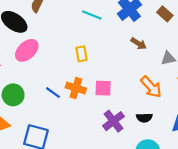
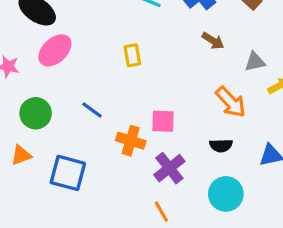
orange cross: (76, 88) -> (131, 141), moved
pink square: (103, 88) -> (163, 121), moved
purple cross: (113, 121) -> (169, 168), moved

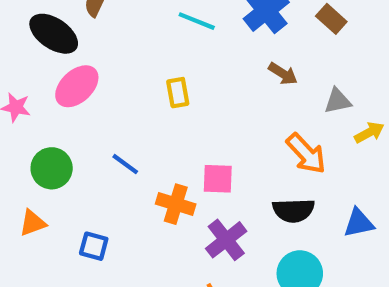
black semicircle: (221, 146) -> (293, 210), size x1.4
blue square: (68, 173) -> (94, 246), size x0.6

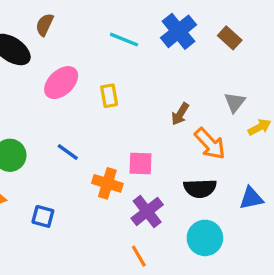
brown arrow: (283, 74) -> (180, 114), moved, turned 90
pink ellipse: (77, 86) -> (61, 83), moved
gray triangle: (338, 101) -> (235, 102), turned -40

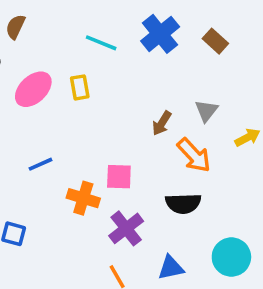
yellow rectangle: (109, 96) -> (80, 87), moved
gray triangle: (235, 102) -> (206, 111), moved
blue line: (68, 152) -> (40, 164), turned -60
blue triangle: (251, 198) -> (171, 268), moved
cyan circle: (205, 238) -> (231, 257), moved

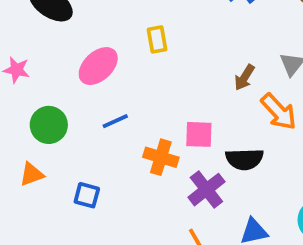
pink ellipse: (33, 89) -> (98, 66), moved
black semicircle: (183, 203) -> (244, 159), moved

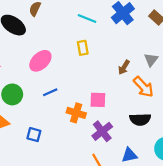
yellow rectangle: (157, 39) -> (83, 48), moved
black semicircle: (244, 159) -> (140, 119), moved

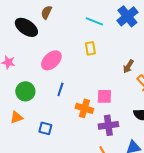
blue line: (50, 92) -> (60, 89), turned -48
purple cross: (102, 131) -> (108, 125), turned 30

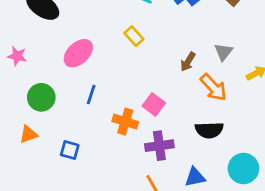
yellow rectangle: (90, 48) -> (134, 36), turned -32
pink square: (104, 96) -> (154, 104), turned 35

